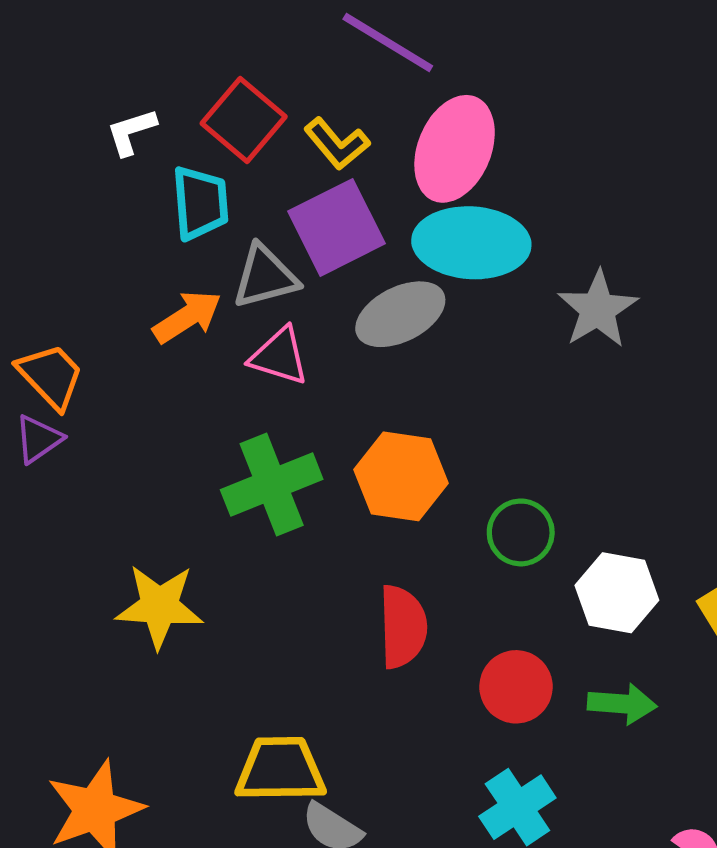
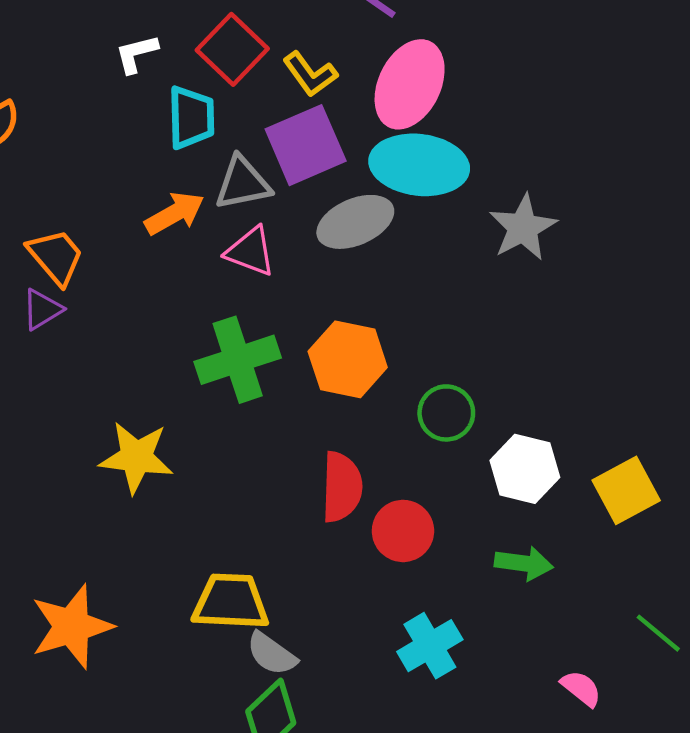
red circle: (516, 687) -> (403, 531), moved

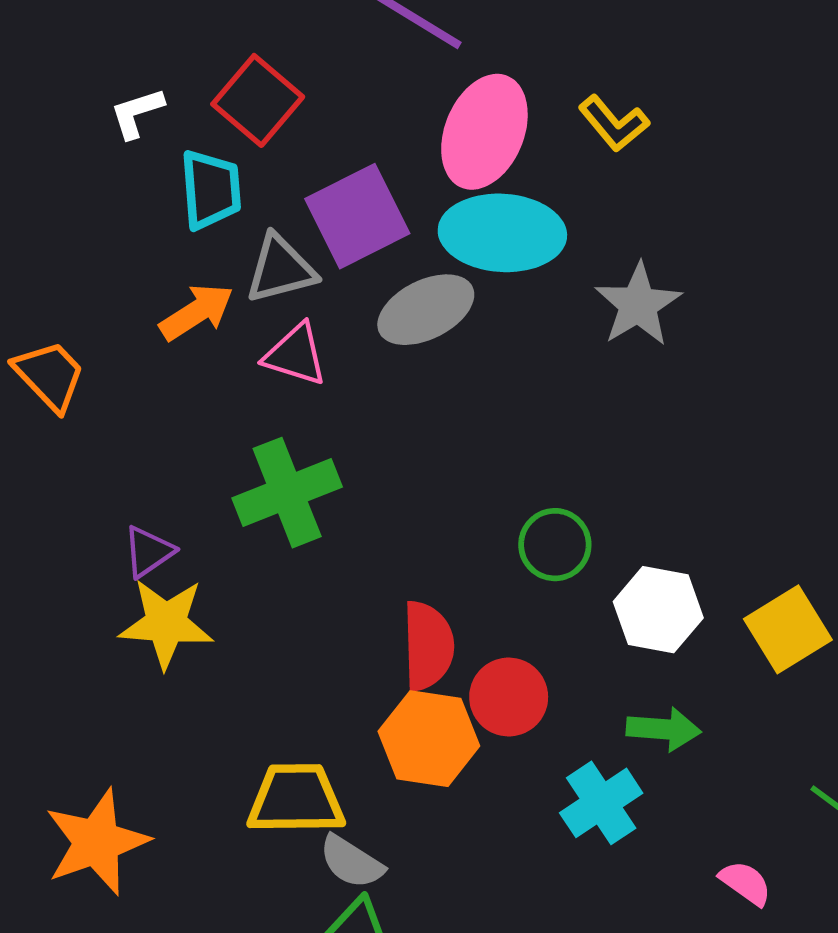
yellow L-shape: (310, 74) -> (614, 123), moved
purple triangle: (42, 309) -> (148, 552), moved
orange hexagon: (348, 359) -> (429, 739), moved
cyan cross: (430, 646) -> (601, 803), moved

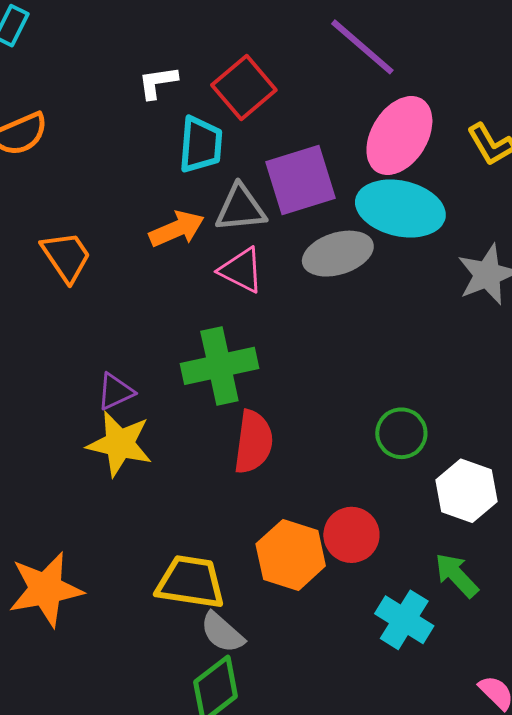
red semicircle: (428, 646) -> (253, 442), moved
green arrow: (664, 729) -> (457, 575), turned -147
cyan cross: (601, 803) -> (404, 620), turned -34

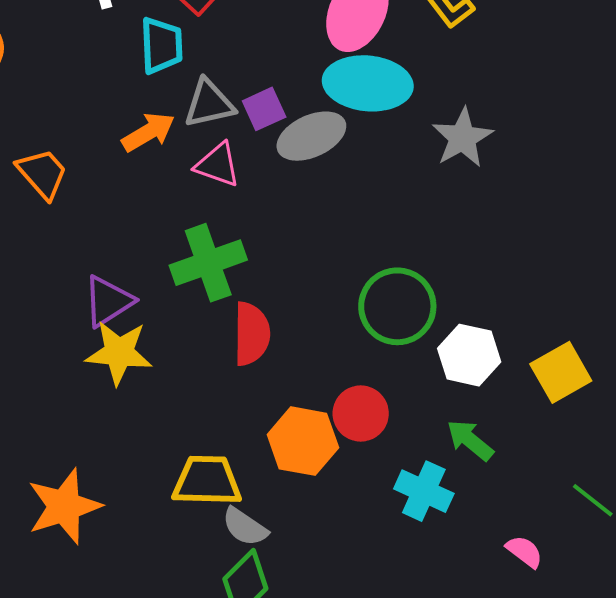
purple square: (301, 180) -> (264, 109), moved, size x0.6
purple triangle: (115, 392) -> (108, 301), size x1.4
green circle: (401, 433) -> (397, 306), size x1.5

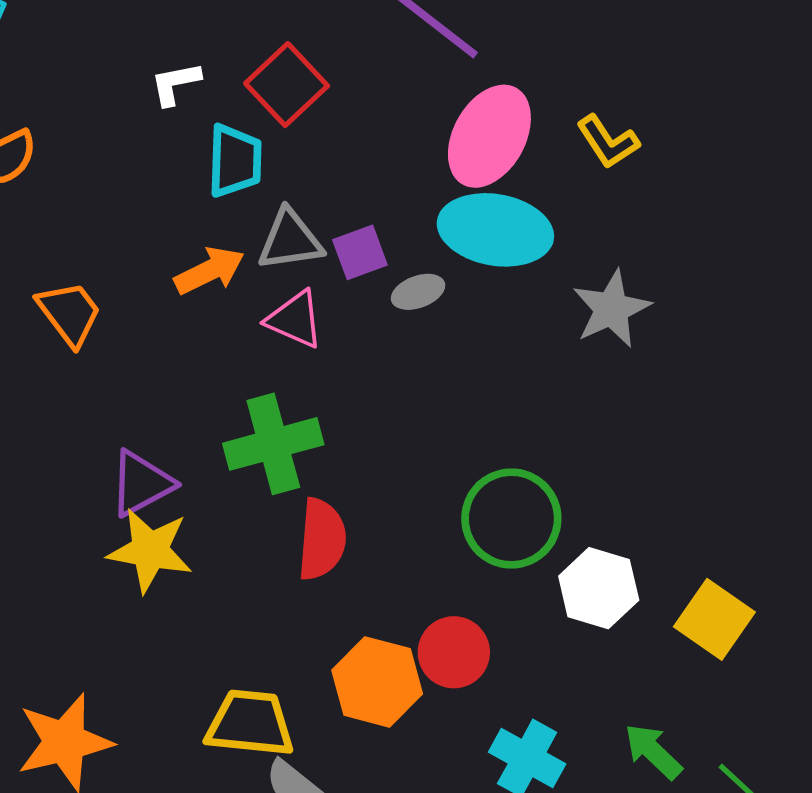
gray ellipse: (311, 136) -> (418, 292), size x0.6
yellow square: (561, 372) -> (714, 619), turned -30
green arrow: (470, 440) -> (653, 751), moved

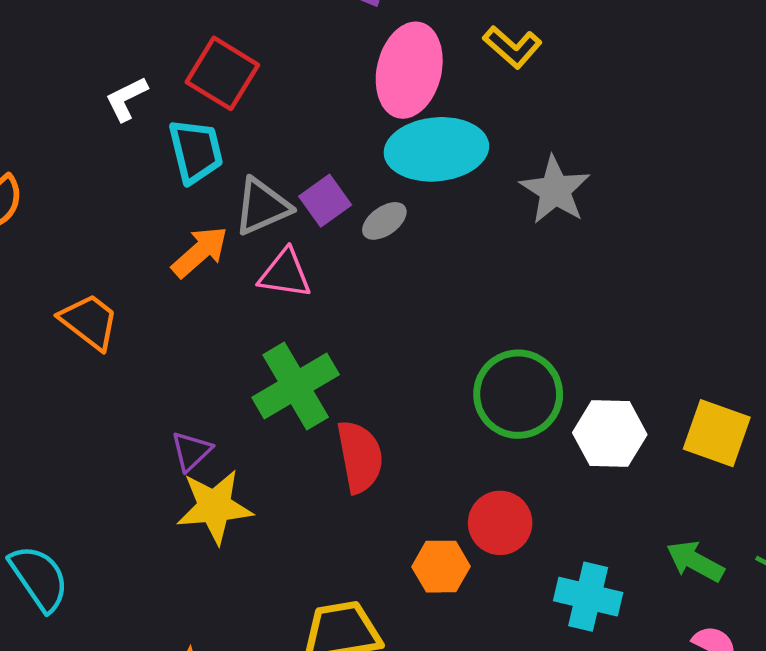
purple triangle: (141, 483) -> (191, 451), size x0.7
orange hexagon: (377, 682) -> (441, 567), size x0.7

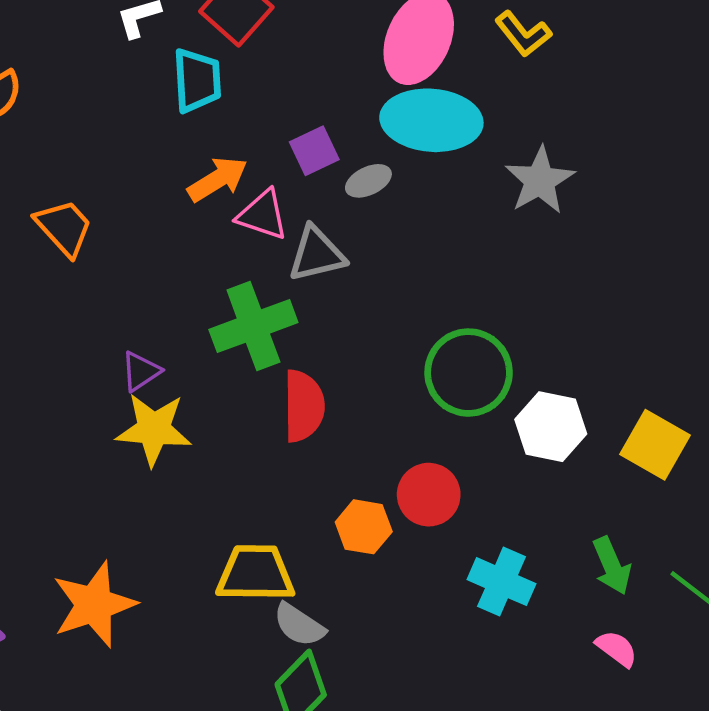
gray triangle: (262, 206) -> (317, 254), moved
orange arrow: (200, 252) -> (218, 179), moved
green arrow: (695, 561) -> (612, 566), turned -152

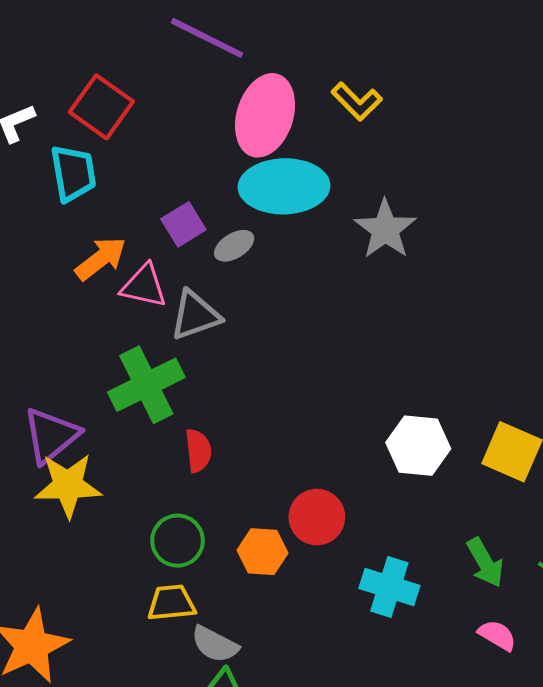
purple triangle: (141, 371) -> (51, 435), size x1.6
green circle: (469, 373) -> (177, 541), moved, size x0.7
red semicircle: (304, 406) -> (198, 451), size x0.7
yellow trapezoid: (255, 573) -> (171, 603), size x0.7

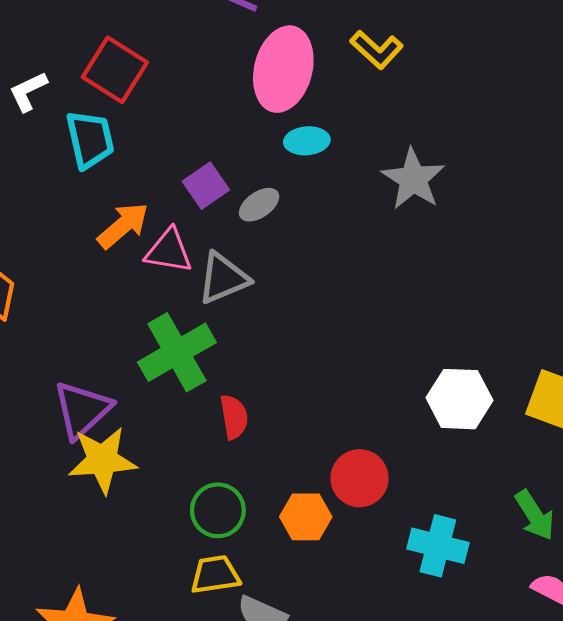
cyan ellipse: (284, 186) -> (307, 141), size x0.5

